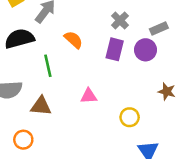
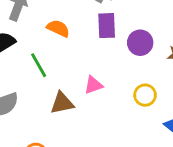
purple circle: (146, 50) -> (140, 43), moved
brown triangle: (41, 106) -> (62, 103), moved

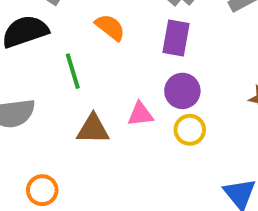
purple circle: (140, 43) -> (182, 91), moved
yellow circle: (145, 95) -> (190, 130), moved

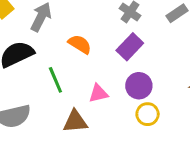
purple rectangle: (176, 38) -> (130, 47), turned 40
pink triangle: (140, 114) -> (98, 93), moved

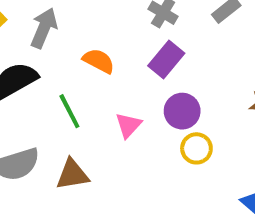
pink triangle: (98, 93) -> (128, 125), turned -30
brown triangle: (75, 121) -> (72, 174), moved

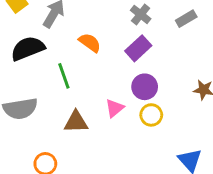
pink triangle: (128, 125) -> (115, 108), moved
brown triangle: (72, 174) -> (76, 122), moved

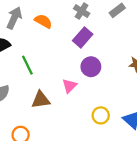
orange semicircle: (90, 43) -> (43, 21), moved
yellow circle: (151, 115) -> (101, 115), moved

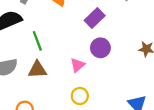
brown triangle: (41, 100) -> (37, 70), moved
yellow circle: (101, 115) -> (80, 96), moved

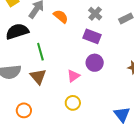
purple rectangle: (95, 18) -> (92, 36), turned 60
brown triangle: (37, 70) -> (38, 77), turned 48

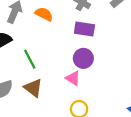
purple circle: (95, 63) -> (83, 58), moved
pink triangle: (73, 76) -> (73, 78), turned -40

